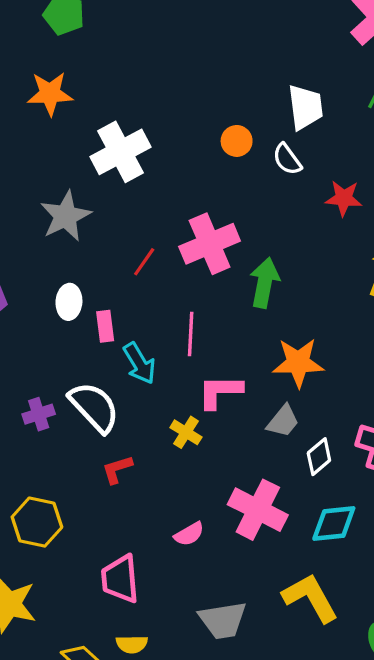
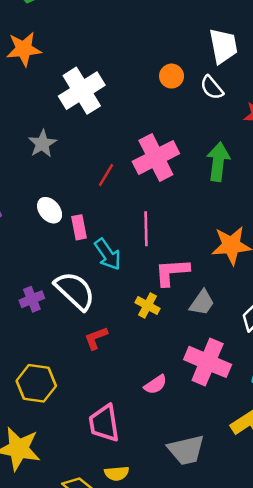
gray star: (66, 216) -> (42, 144), size x0.7
green arrow: (265, 283) -> (218, 162), moved
white ellipse: (69, 302) -> (50, 210), turned -40
gray trapezoid: (283, 421) -> (202, 303), moved

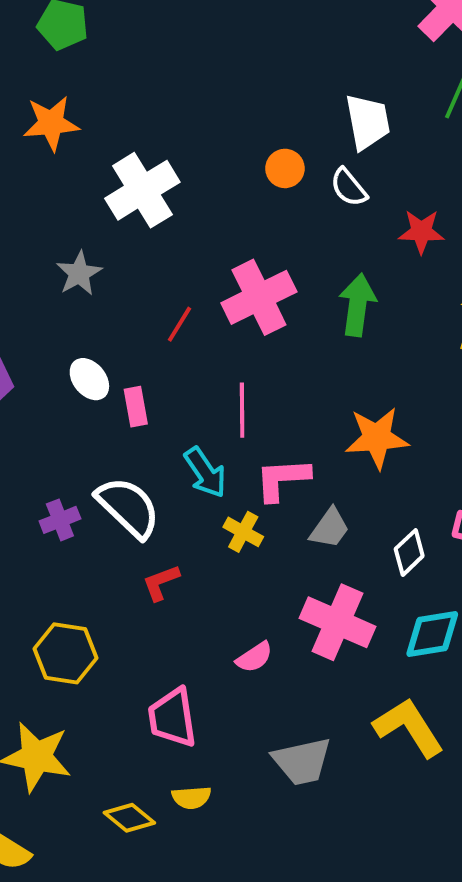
cyan arrow: (108, 254) -> (205, 473), moved

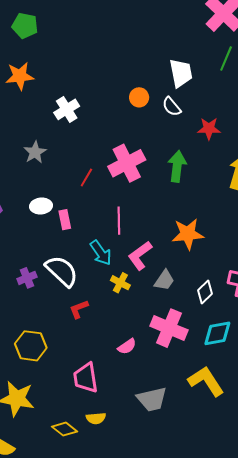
white cross: (142, 190) -> (67, 109), size x0.7
white ellipse: (89, 379) -> (41, 206), turned -55
pink L-shape: (282, 479) -> (140, 256), turned -32

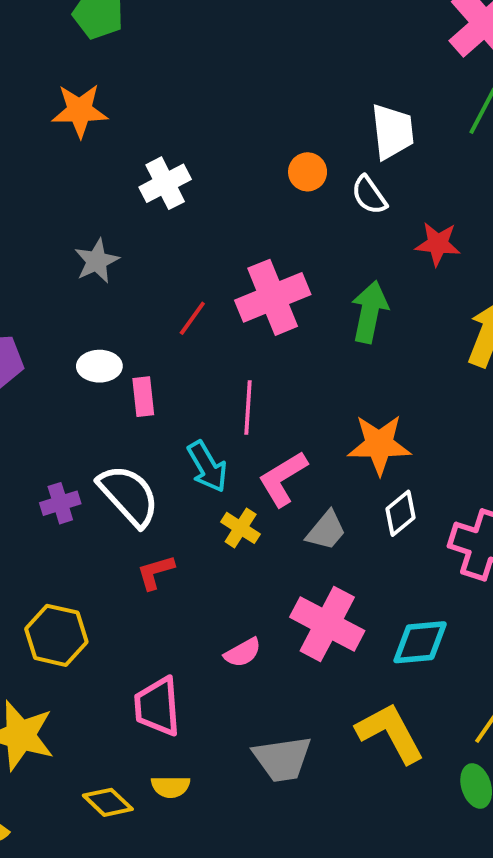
white diamond: (205, 292) -> (401, 513), moved

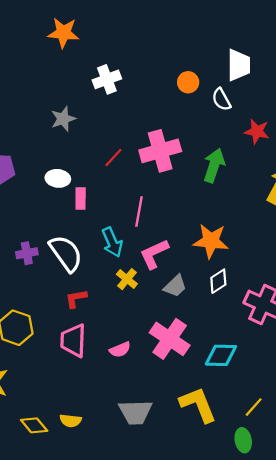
pink trapezoid: (157, 706) -> (73, 341), moved

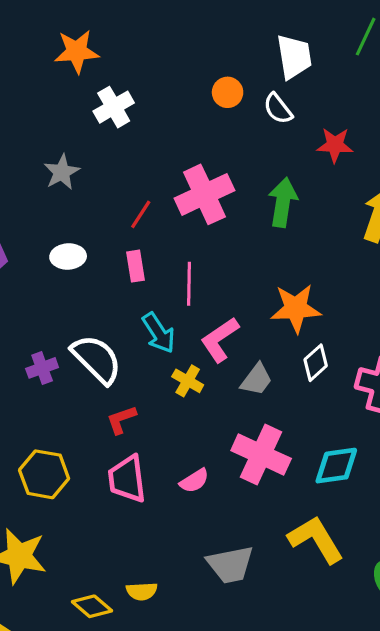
orange star: (63, 33) -> (77, 51), moved
pink rectangle: (81, 198) -> (135, 266), moved

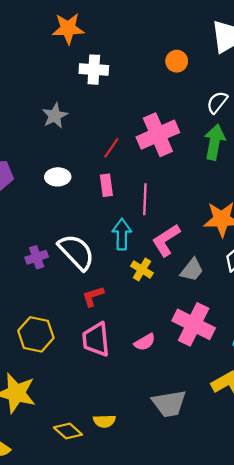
white cross: (114, 107) -> (94, 70), turned 32
white semicircle: (278, 109) -> (217, 102), moved, turned 75
cyan arrow: (159, 333) -> (122, 234), turned -148

